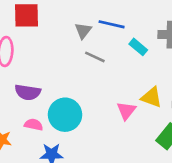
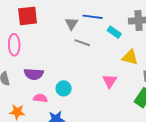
yellow triangle: (152, 97) -> (130, 57), moved
cyan circle: (65, 115) -> (64, 88), size x0.6

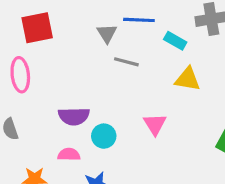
yellow triangle: (130, 57) -> (188, 79), moved
purple semicircle: (34, 74) -> (74, 116), moved
pink triangle: (110, 81) -> (155, 124), moved

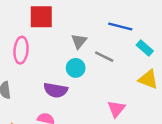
gray triangle: (107, 33) -> (79, 41), moved
cyan circle: (104, 136) -> (76, 68), moved

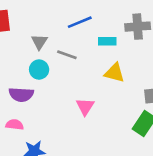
blue line: (120, 26) -> (80, 22), turned -30
cyan rectangle: (145, 48) -> (107, 41), turned -35

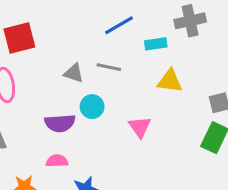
gray triangle: (39, 42) -> (74, 73), moved, turned -36
cyan circle: (39, 70) -> (92, 107), moved

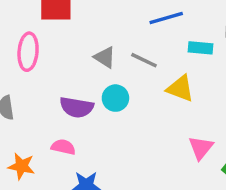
yellow triangle: (170, 81) -> (180, 88), moved
pink triangle: (140, 127) -> (201, 148), moved

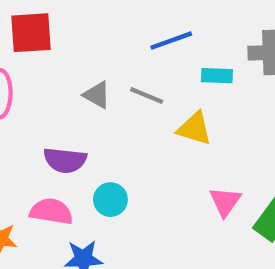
cyan circle: (115, 98) -> (110, 200), moved
pink semicircle: (63, 147) -> (51, 211), size x1.4

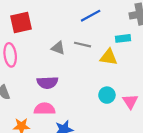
cyan rectangle: (217, 76) -> (123, 38), moved
cyan circle: (110, 200) -> (107, 95), moved
pink triangle: (225, 202) -> (130, 101), moved

